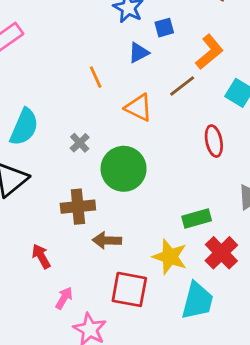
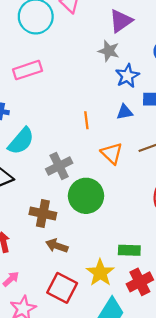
gray cross: (80, 143) -> (59, 166), size x1.6

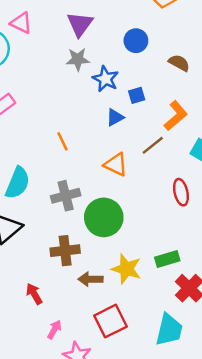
orange line: (86, 120) -> (62, 141), moved
gray cross: (59, 166) -> (66, 196), turned 30
yellow star: (100, 273) -> (126, 269), moved
red square: (62, 288) -> (111, 321), turned -36

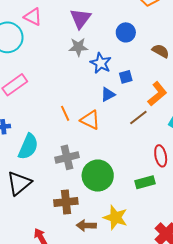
orange triangle: (116, 165) -> (90, 120), moved
green rectangle: (167, 259) -> (145, 182), moved

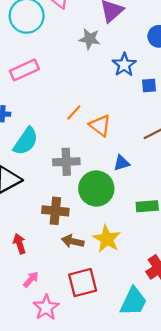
gray star: (78, 47) -> (90, 39), moved
blue triangle: (108, 94) -> (122, 163), moved
orange line: (65, 113) -> (74, 113), turned 56

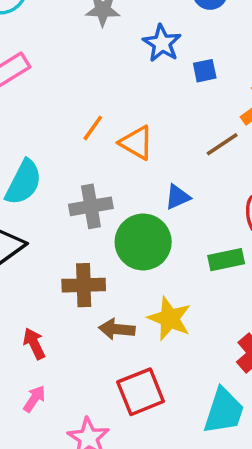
pink arrow: (31, 279) -> (34, 399), moved

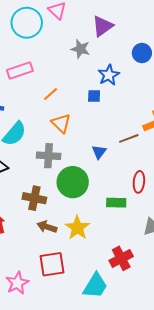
blue square: (205, 71) -> (94, 96), moved
orange line: (93, 128) -> (51, 94), moved
orange triangle: (137, 143) -> (61, 123), moved
blue triangle: (177, 197) -> (99, 152), moved, turned -42

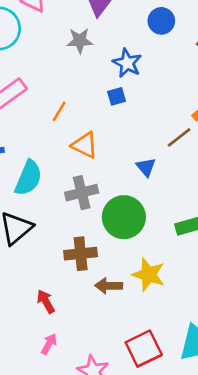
red square: (52, 264) -> (144, 349), moved

